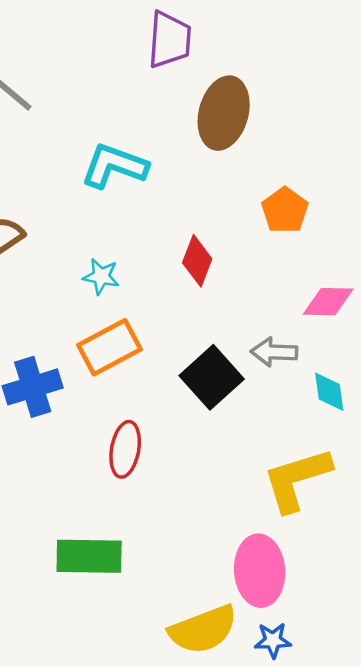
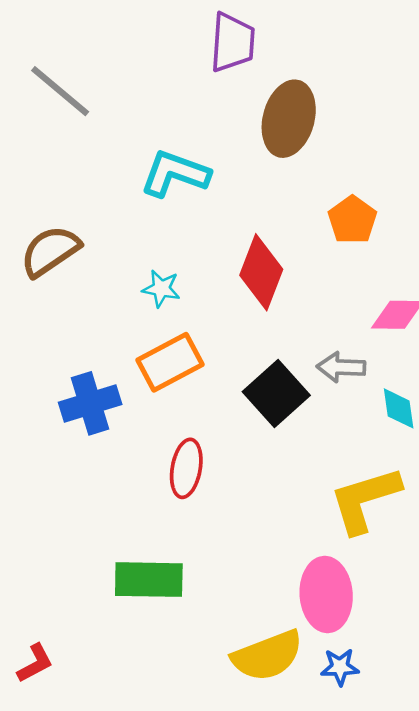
red diamond: (197, 261) -> (261, 272), size x1.4

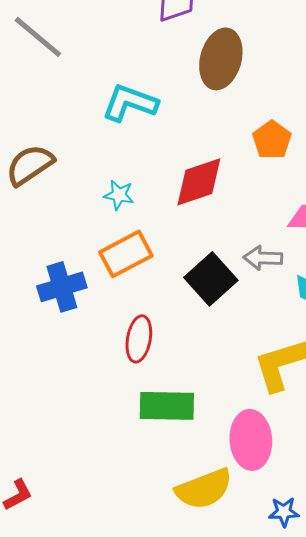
red diamond: (261, 272) -> (199, 182), turned 50
green rectangle: (149, 580) -> (167, 406), moved
blue star: (340, 667) -> (284, 512), moved

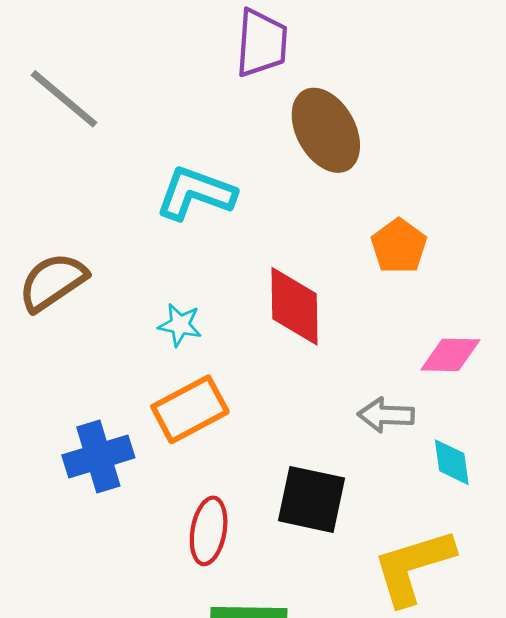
brown ellipse: (221, 59) -> (326, 130), turned -44
red diamond: (199, 182) -> (294, 306), turned -72
black square: (211, 279) -> (312, 499), moved, turned -36

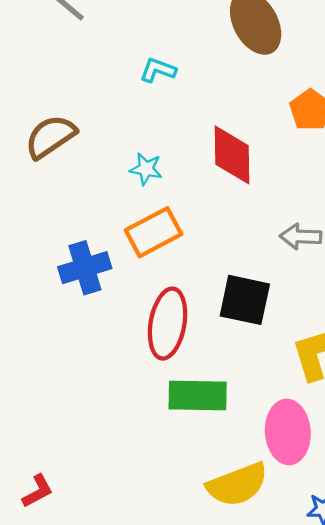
cyan L-shape: (196, 193) -> (158, 70), size x0.6
red ellipse: (209, 531) -> (168, 324), size x1.4

